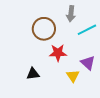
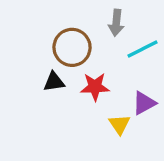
purple triangle: (88, 63) -> (144, 103), turned 49
black triangle: (33, 74) -> (54, 82), moved

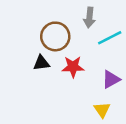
yellow triangle: (120, 124) -> (102, 110), moved

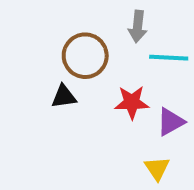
cyan line: (110, 38) -> (169, 58), turned 30
red star: (73, 67) -> (132, 102), moved

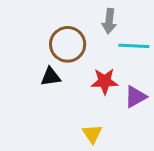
yellow triangle: (157, 168) -> (92, 134), moved

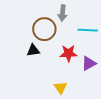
gray arrow: (109, 21) -> (62, 13), moved

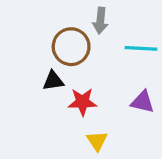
red star: (69, 53) -> (82, 102), moved
purple triangle: (89, 63) -> (143, 102), turned 42

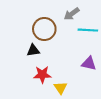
gray arrow: (100, 21) -> (72, 14), moved, turned 49
red star: (82, 102) -> (42, 75), moved

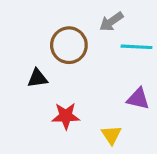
black triangle: (33, 50) -> (37, 78), moved
yellow triangle: (61, 88) -> (111, 135), moved

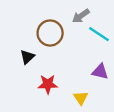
cyan line: (137, 47) -> (99, 34), turned 30
black triangle: (37, 78) -> (27, 57), turned -35

